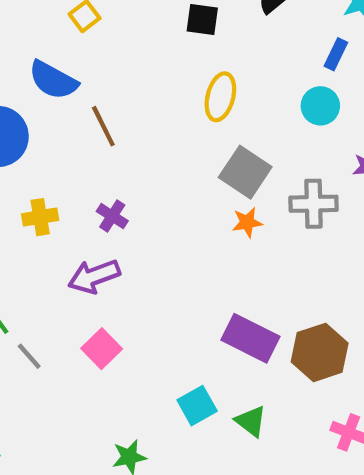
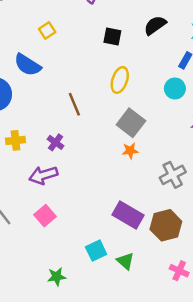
brown line: (103, 126) -> (74, 104), moved
gray cross: (314, 204) -> (173, 175), moved, turned -30

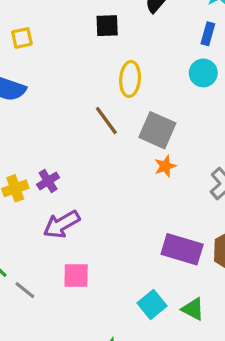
yellow square: (47, 30) -> (22, 38), turned 35
brown line: (74, 104) -> (106, 121), moved
purple cross: (56, 142) -> (48, 181), moved, turned 35
pink square: (45, 216) -> (76, 276), turned -35

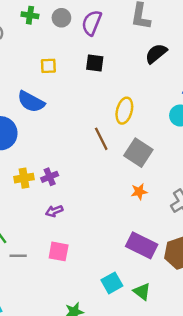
black square: (107, 26) -> (95, 63), moved
orange star: (165, 166) -> (139, 192), moved
purple arrow: (62, 224) -> (54, 211), size x0.6
gray line: (25, 290) -> (18, 256), turned -49

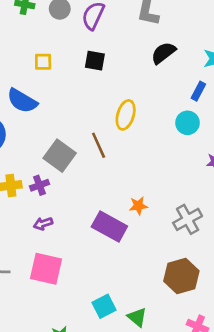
gray square: (138, 153) -> (60, 156), moved
purple rectangle: (142, 245) -> (109, 226), moved
pink square: (59, 251) -> (46, 269), size x1.4

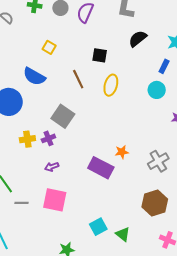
black square: (95, 61) -> (100, 55), moved
yellow square: (43, 62) -> (49, 47), turned 32
brown line: (99, 145) -> (78, 79), moved

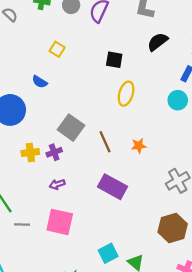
blue semicircle: (34, 76) -> (40, 82), size x0.6
brown line: (78, 79) -> (105, 142), moved
orange star: (122, 152) -> (139, 146), moved

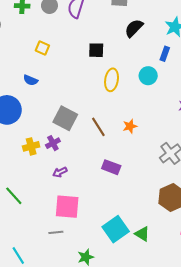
cyan circle: (178, 100) -> (148, 76), moved
purple rectangle: (113, 187) -> (111, 167), size x0.7
gray line: (22, 224) -> (56, 232), moved
cyan square: (108, 253) -> (116, 229), size x1.4

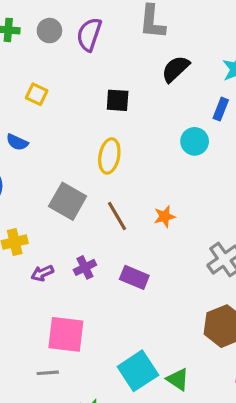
yellow ellipse: (112, 80) -> (109, 156), moved
purple cross: (53, 143) -> (85, 267), moved
purple arrow: (60, 172) -> (42, 273), moved

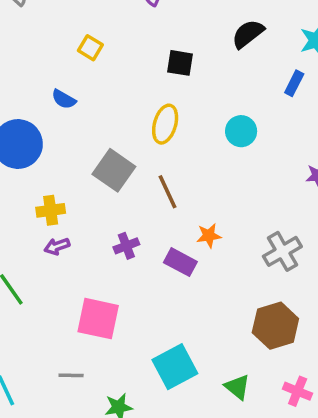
cyan circle: (195, 141) -> (241, 131), moved
orange star: (165, 216) -> (209, 236), moved
purple arrow: (42, 273) -> (57, 246), moved
gray line: (48, 373) -> (71, 375), moved
green triangle: (178, 379) -> (237, 387), moved

